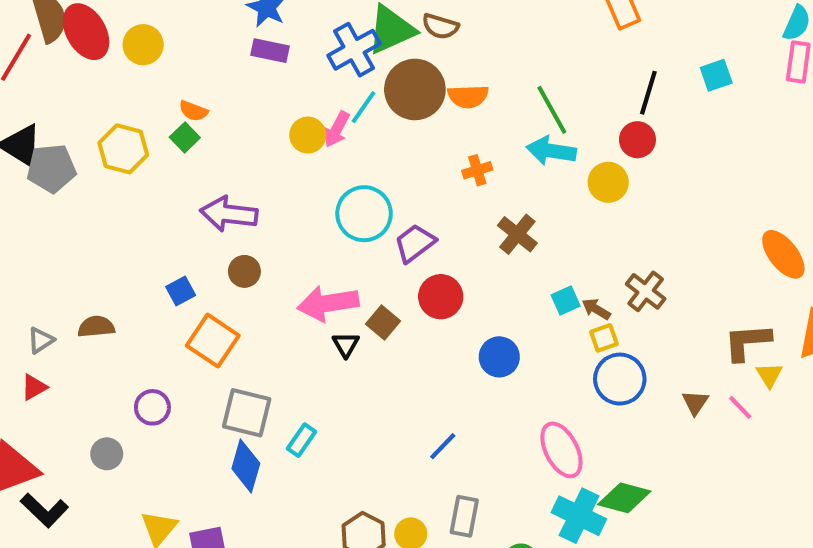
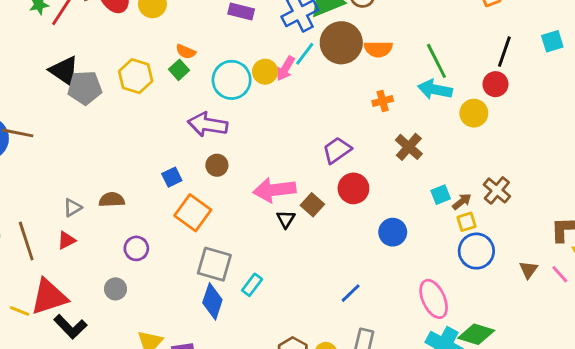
cyan circle: (364, 214) -> (232, 80), moved
brown arrow: (596, 309) -> (462, 201), turned 108
purple circle: (152, 407) -> (136, 248), moved

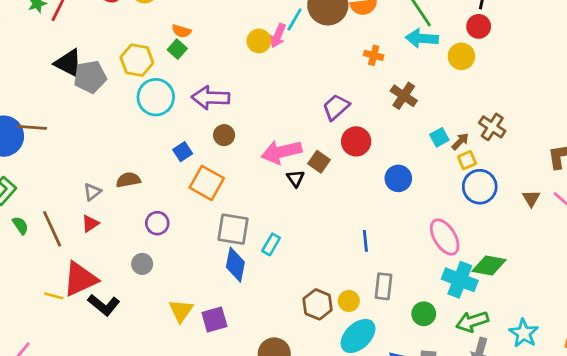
cyan circle: (232, 80) -> (156, 97), moved
orange cross: (383, 101) -> (374, 55), turned 36
blue line: (351, 293) -> (365, 241), turned -45

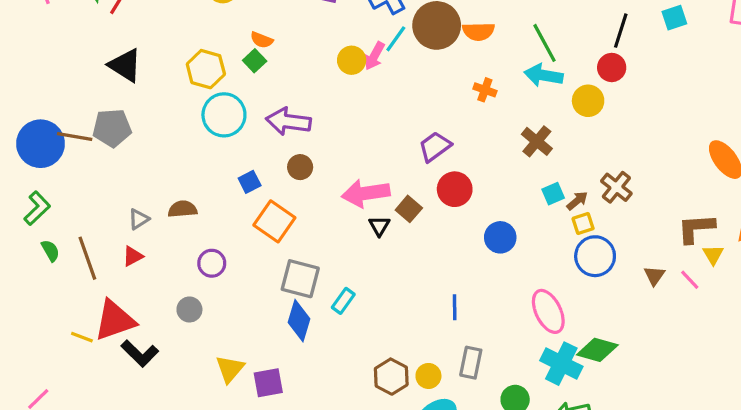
gray pentagon: (90, 77) -> (112, 128), moved
brown cross: (404, 96) -> (537, 141), moved

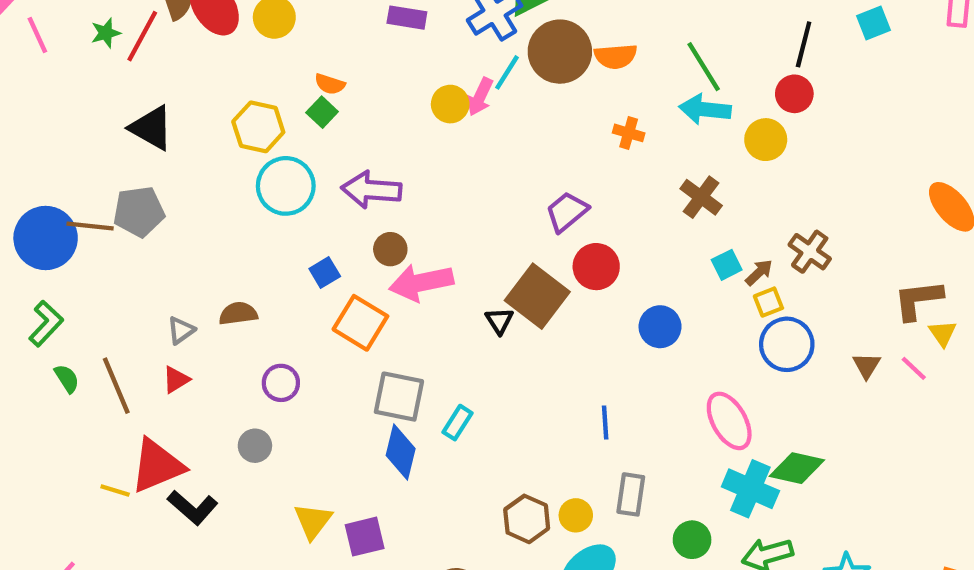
pink arrow: (366, 193) -> (421, 282), moved
brown square: (409, 209) -> (537, 296), size x1.8

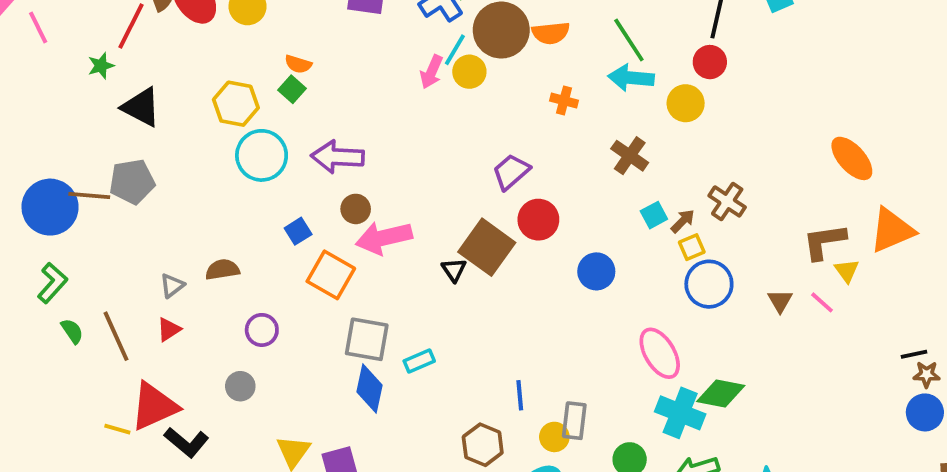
green star: (106, 33) -> (101, 66), moved
yellow circle: (450, 104) -> (469, 72), moved
blue line: (605, 422) -> (520, 395), moved
cyan rectangle: (457, 423) -> (419, 361), turned 36
yellow circle: (576, 515) -> (554, 437), moved

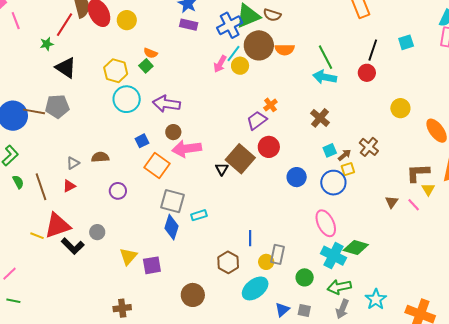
orange cross: (564, 101) -> (270, 105), moved, turned 32
yellow circle: (686, 103) -> (400, 108), moved
blue circle: (709, 284) -> (333, 183), moved
gray circle: (240, 386) -> (97, 232), moved

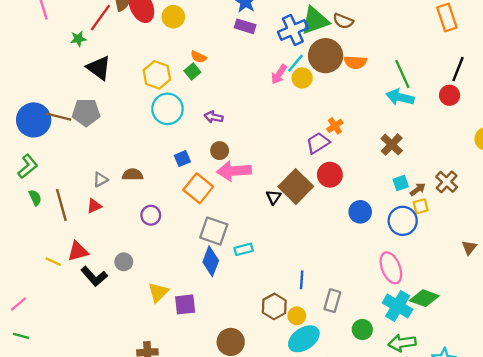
purple arrow: (166, 104) -> (214, 117), size x0.6
red triangle: (57, 225) -> (78, 251), size x0.7
yellow circle: (266, 262) -> (297, 316), moved

